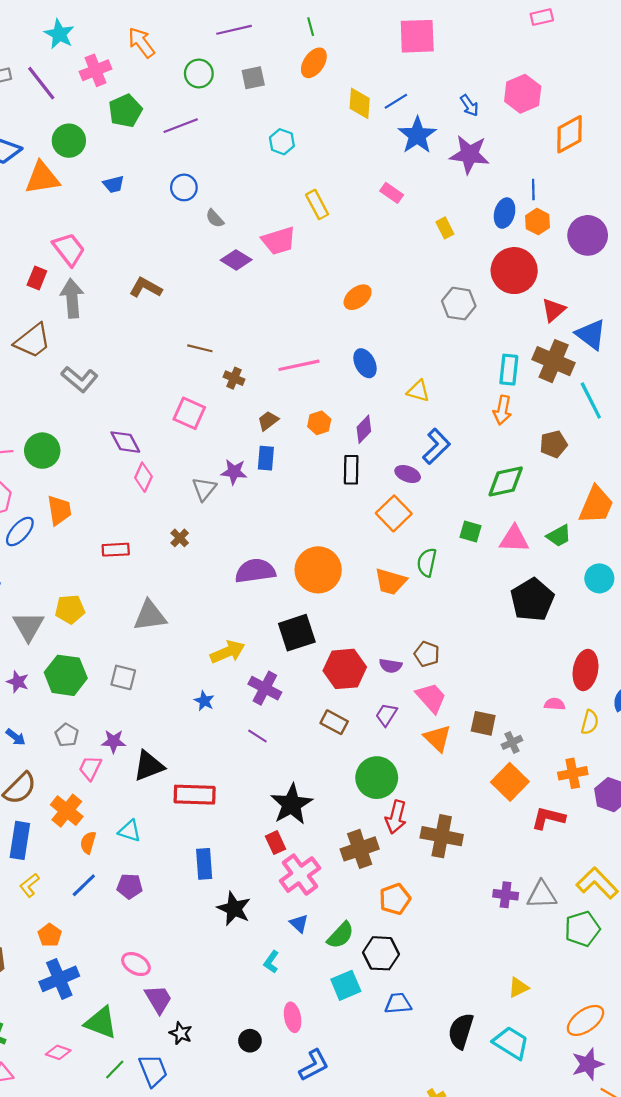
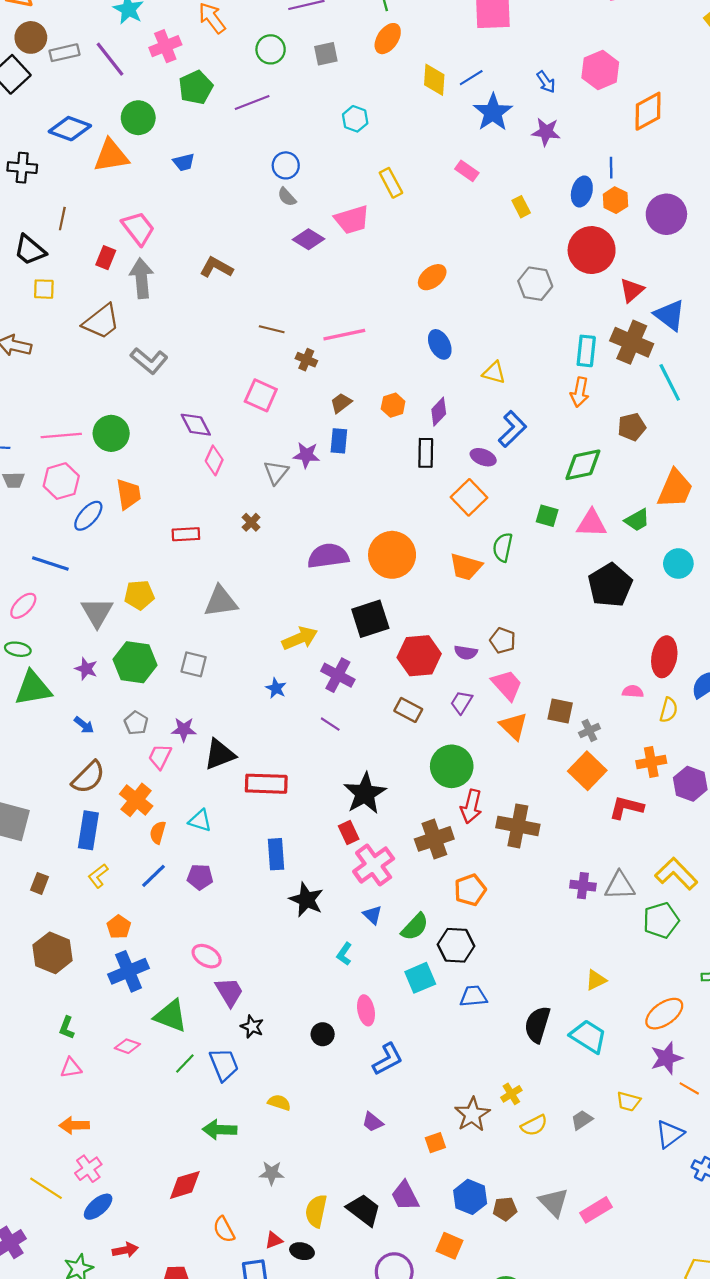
purple star: (469, 154) -> (546, 132), size x0.7
blue circle: (184, 187) -> (286, 165), moved
pink line: (299, 365) -> (344, 335), moved

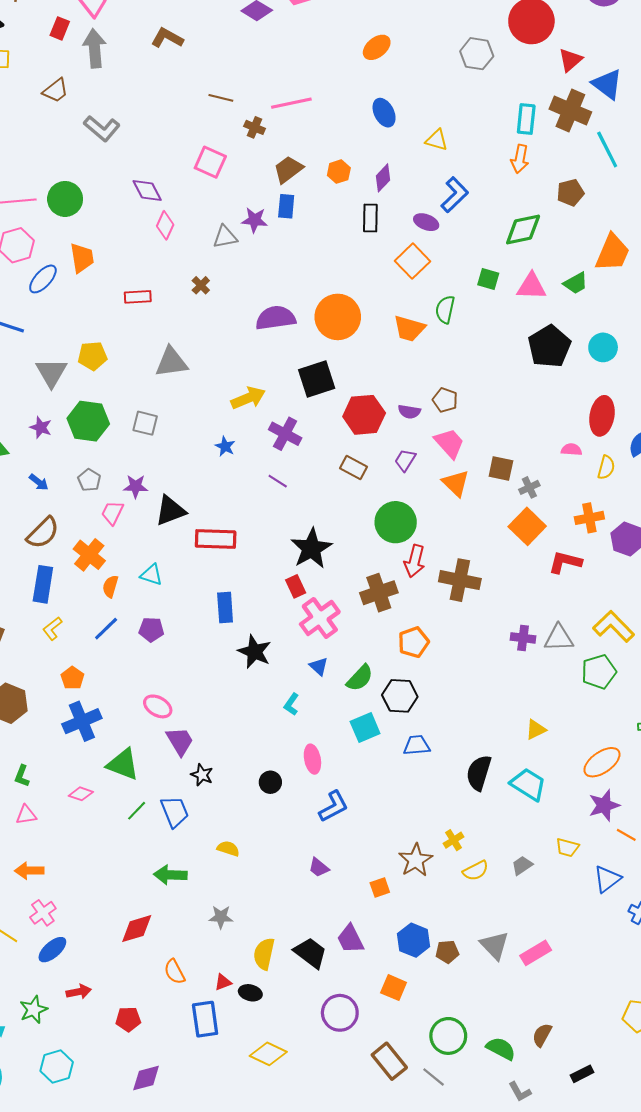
brown trapezoid: (101, 322) -> (56, 91), size x0.7
brown trapezoid: (341, 403) -> (288, 169), size x1.4
gray triangle: (276, 472) -> (225, 237), turned 40
cyan circle: (678, 564) -> (603, 347), moved

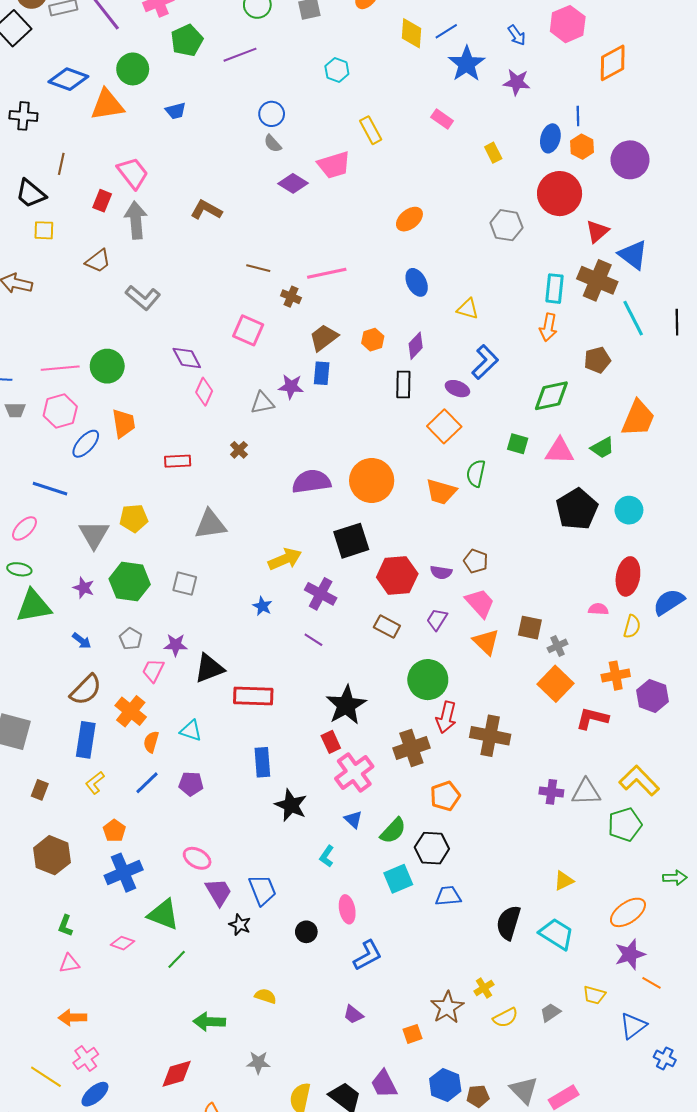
blue trapezoid: (175, 812) -> (262, 890), moved

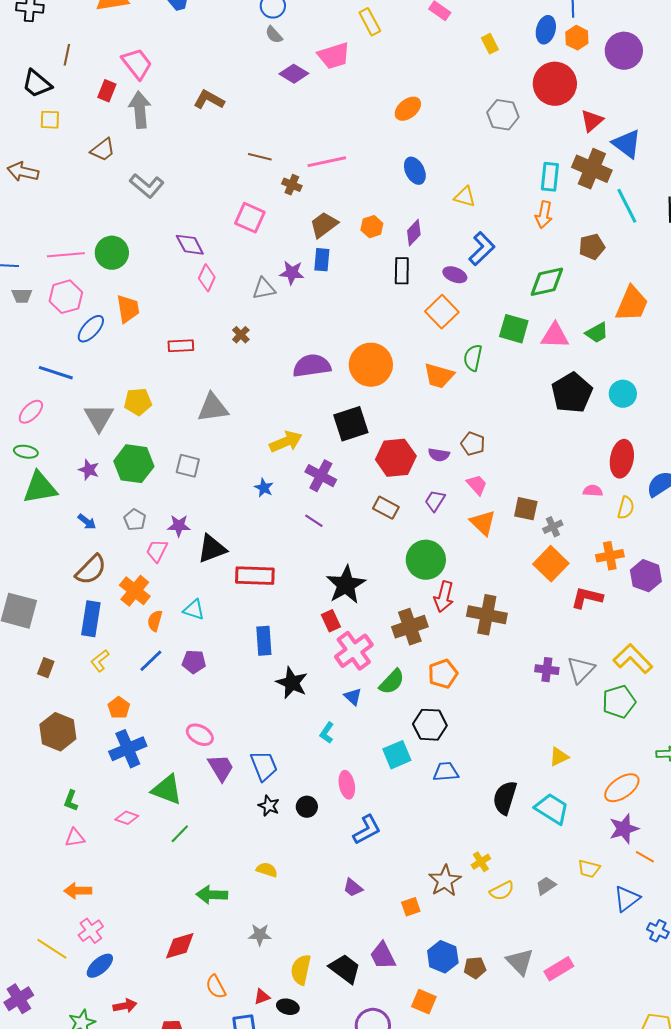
green square: (518, 444) -> (514, 329), size x1.4
pink trapezoid: (480, 603) -> (477, 485), size x0.7
gray triangle: (586, 792) -> (581, 670), turned -44
green semicircle: (393, 831) -> (392, 682), moved
black star: (240, 925) -> (269, 806), moved

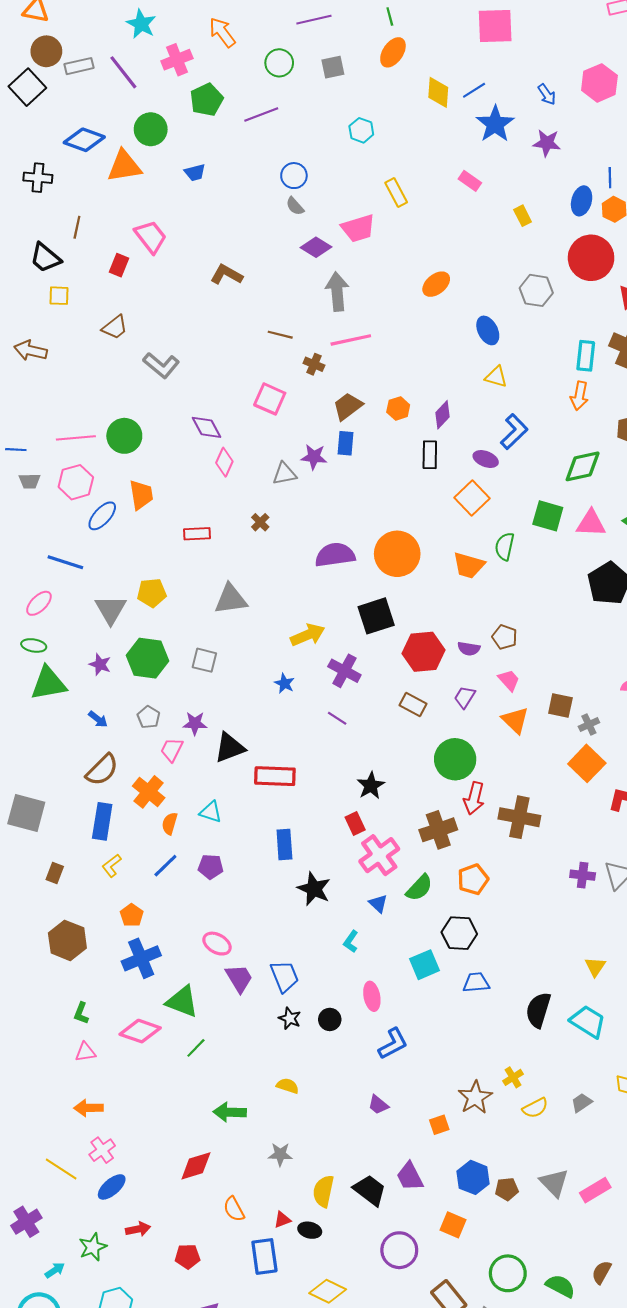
gray arrow: (140, 110) -> (337, 291), moved
blue ellipse: (415, 171) -> (488, 330), moved
black star: (346, 585) -> (371, 786), size x0.7
yellow triangle: (559, 757) -> (595, 967), turned -30
pink diamond: (127, 818) -> (140, 1031), size x1.6

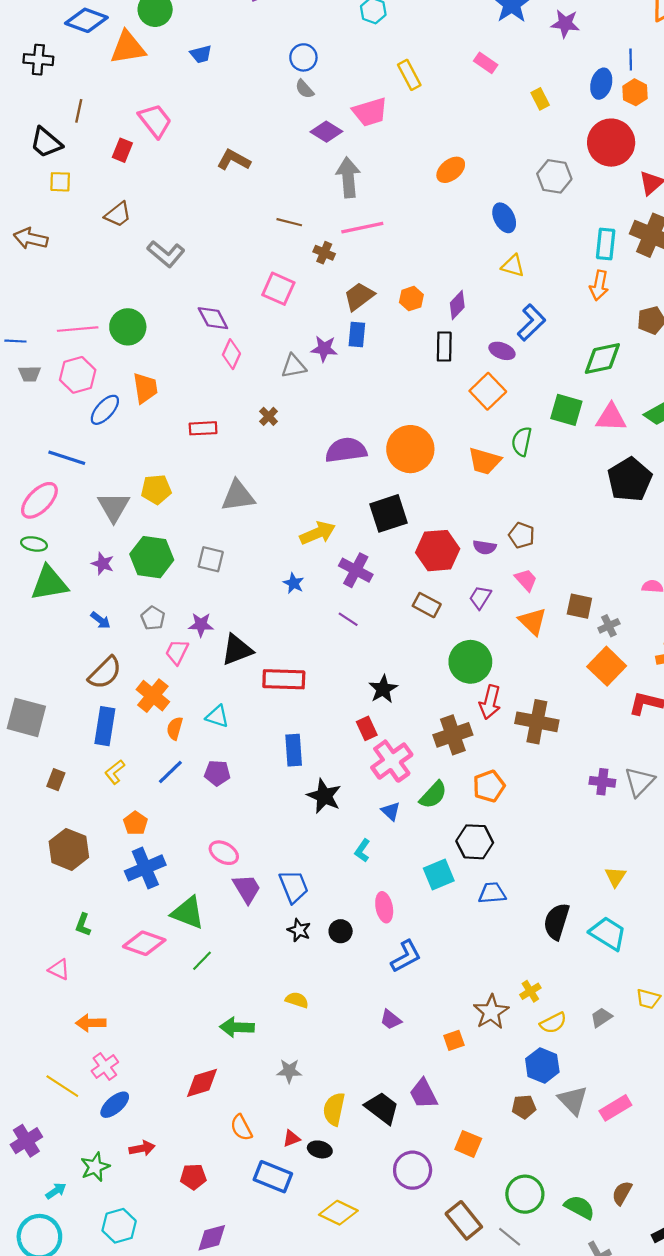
pink ellipse: (39, 603) -> (39, 500), size x1.4
pink triangle: (85, 1052) -> (59, 969), moved, turned 35
blue hexagon: (473, 1177) -> (542, 1065), moved
blue rectangle: (264, 1256) -> (273, 1177), turned -60

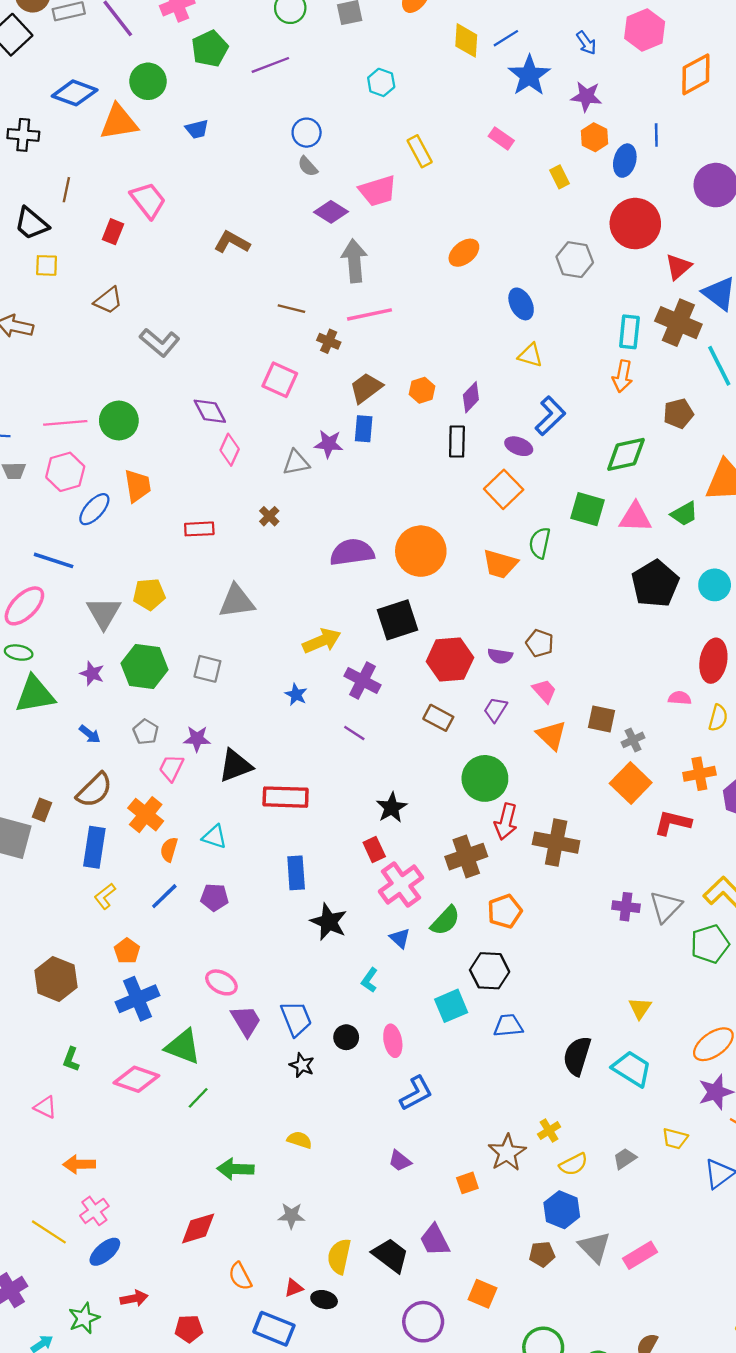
orange hexagon: (635, 92) -> (595, 137), moved
brown rectangle: (56, 780) -> (42, 810), moved
black circle: (341, 931) -> (346, 1037), moved

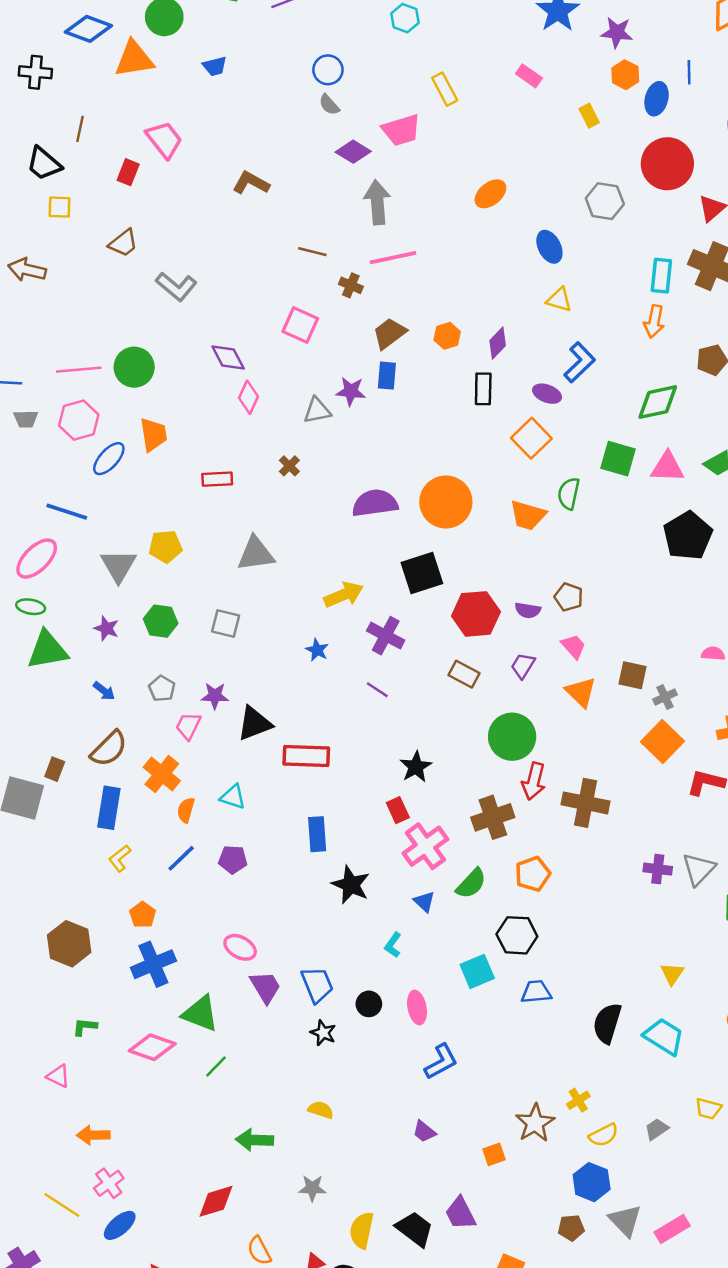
green hexagon: (145, 667) -> (161, 621), size x0.7
green L-shape: (71, 1059) -> (85, 1027), turned 75

